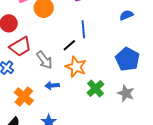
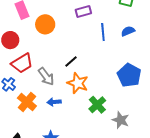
blue line: (83, 29) -> (103, 32), moved
gray star: (126, 93) -> (121, 120), moved
orange cross: (24, 96) -> (27, 102), moved

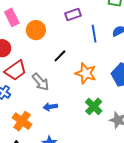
black line: (71, 62) -> (60, 56), moved
orange star: (78, 83) -> (86, 73), moved
orange cross: (27, 102) -> (22, 121), moved

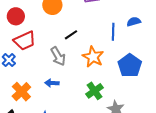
blue line: (94, 34) -> (113, 32), moved
gray arrow: (41, 82) -> (58, 56), moved

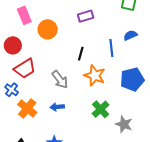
black line: (71, 35) -> (81, 54), moved, turned -32
blue pentagon: (130, 66) -> (132, 79), turned 30
orange cross: (21, 92) -> (27, 108), moved

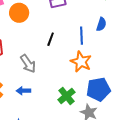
blue semicircle: (130, 35) -> (101, 24), turned 128
orange star: (95, 76) -> (81, 62), moved
blue pentagon: (132, 79) -> (98, 89), moved

